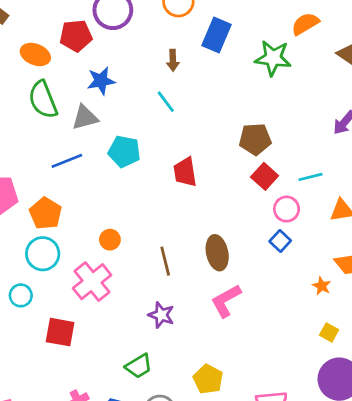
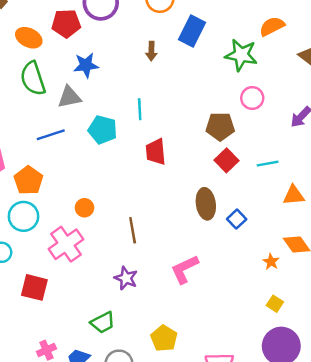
cyan line: (166, 102) -> (140, 109), moved, turned 30
pink circle: (287, 209) -> (252, 98), moved
brown ellipse: (217, 253) -> (206, 204), moved

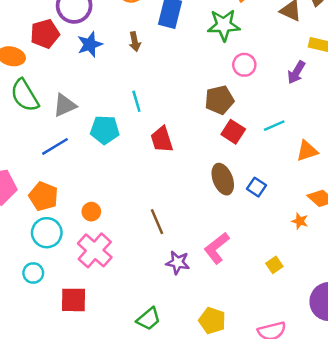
blue star: (86, 65) -> (90, 44), moved
orange circle: (84, 208) -> (91, 212), moved
purple star: (126, 278) -> (178, 263), moved
yellow square: (275, 304) -> (274, 265), moved, turned 35

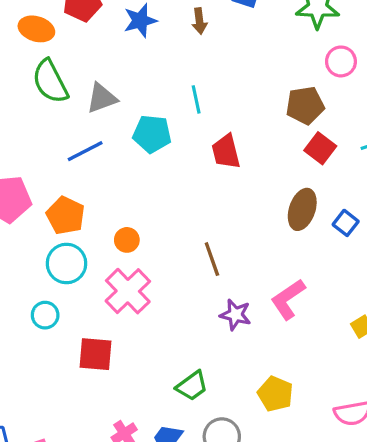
brown ellipse: (223, 179) -> (302, 209), turned 36

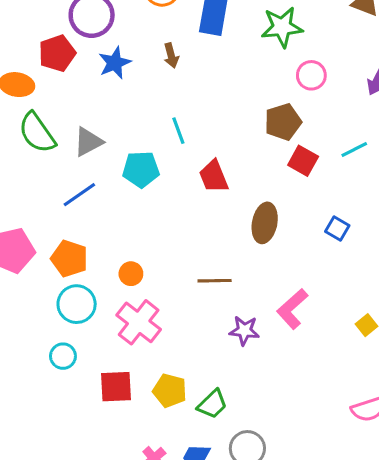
brown ellipse: (302, 209) -> (265, 223), moved
brown line: (212, 259) -> (215, 281), turned -64
yellow pentagon: (275, 394) -> (170, 391), moved

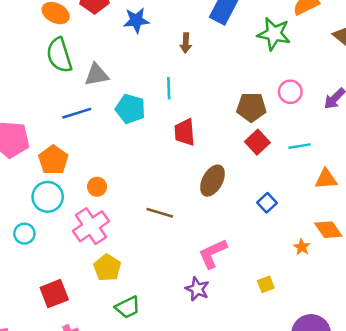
brown arrow: (171, 55) -> (186, 43), moved
pink circle: (311, 75) -> (290, 92), moved
purple star: (244, 330) -> (197, 289), moved
red square: (116, 387) -> (54, 294), moved, turned -36
yellow pentagon: (170, 391) -> (107, 268), moved

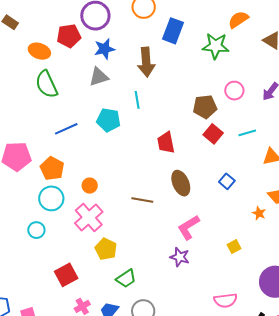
brown arrow: (186, 43) -> (146, 62), size x1.8
gray triangle: (97, 75) -> (99, 77), moved
red trapezoid: (185, 132) -> (166, 143), moved
brown ellipse: (212, 181) -> (181, 183), moved, turned -45

